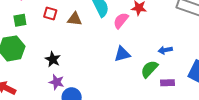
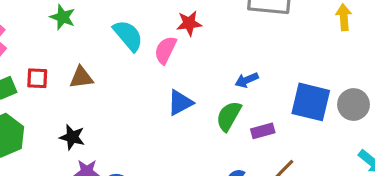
red square: (50, 13) -> (37, 78), moved
brown triangle: (75, 19) -> (81, 77), moved

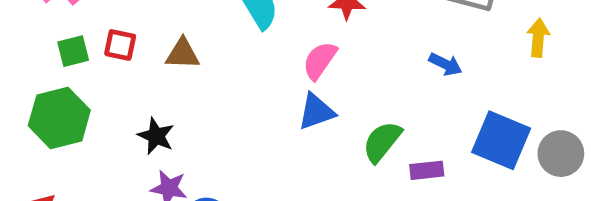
yellow arrow: (344, 17) -> (538, 38), moved
pink semicircle: (165, 50) -> (320, 61), moved
blue arrow: (247, 80) -> (445, 64), moved, turned -140

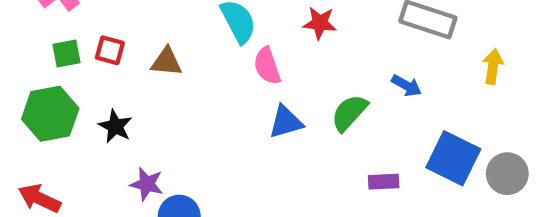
pink semicircle: (320, 61) -> (267, 66), moved, turned -57
black star: (156, 136) -> (115, 126), moved
green semicircle: (382, 142) -> (349, 113), moved

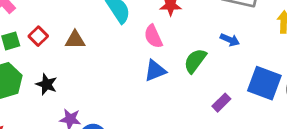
red square: (110, 50) -> (38, 36), turned 36
pink semicircle: (267, 66) -> (153, 36), moved
purple rectangle: (384, 182) -> (221, 103), turned -36

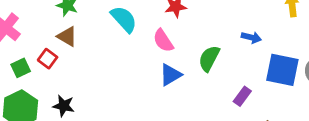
brown triangle: (75, 40) -> (67, 36), moved, turned 40
blue arrow: (230, 40) -> (251, 37), moved

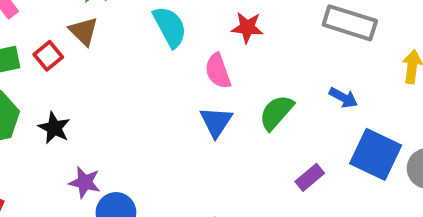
blue triangle: (171, 75) -> (216, 122), turned -40

